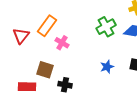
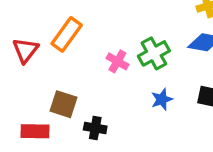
green cross: (106, 27) -> (154, 53), moved
pink cross: (62, 43) -> (117, 61), moved

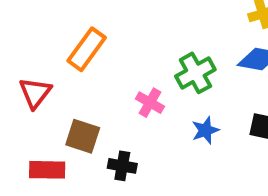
red triangle: (25, 50) -> (35, 93), moved
pink cross: (117, 61) -> (150, 103), moved

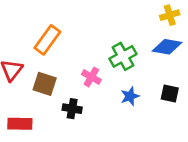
brown square: (83, 136) -> (45, 84), moved
black cross: (122, 166) -> (72, 109), moved

